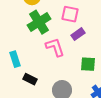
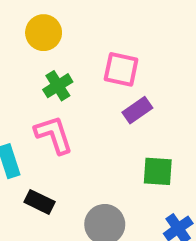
green cross: (39, 22) -> (58, 86), size x0.6
pink L-shape: (55, 47) -> (54, 135), moved

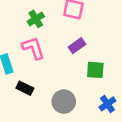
purple rectangle: (137, 110) -> (77, 46), moved

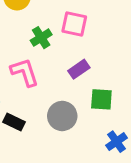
green cross: (36, 19) -> (41, 38), moved
gray circle: (64, 102) -> (62, 116), moved

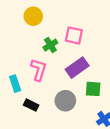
purple rectangle: (79, 69) -> (77, 68), size x1.5
pink L-shape: (25, 72) -> (39, 70), turned 35

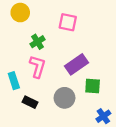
yellow circle: (33, 16) -> (20, 13), moved
pink square: (74, 35) -> (68, 22), moved
green cross: (50, 45) -> (38, 42), moved

